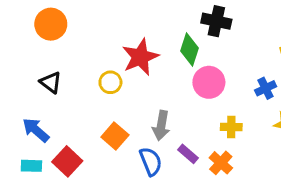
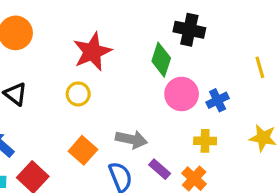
red star: (140, 57) -> (92, 52), moved
blue cross: (266, 88) -> (218, 100), moved
gray arrow: (161, 126) -> (131, 139), turned -88

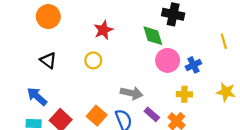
red star: (92, 52) -> (103, 30), size x0.7
green diamond: (161, 60) -> (153, 36), turned -35
orange square: (83, 150) -> (97, 116), moved

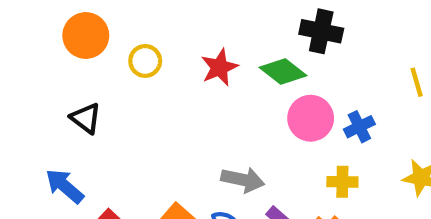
red star: (103, 30) -> (219, 67), moved
green diamond: (153, 36) -> (283, 72), turned -35
yellow circle: (93, 60) -> (145, 61), moved

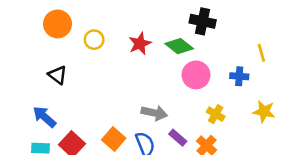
blue cross: (359, 127) -> (239, 76), moved, turned 30
yellow cross: (342, 182) -> (216, 114), turned 30

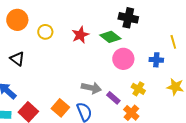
purple rectangle: (178, 138) -> (113, 98), moved

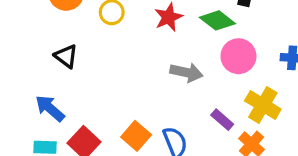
gray arrow: (91, 88) -> (186, 72), moved
yellow cross: (138, 89) -> (263, 105), size x1.5

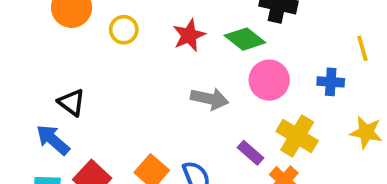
black triangle: (66, 56) -> (72, 102), moved

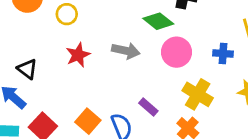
red star: (189, 35) -> (78, 55), moved
gray arrow: (210, 99) -> (126, 51), moved
purple rectangle: (251, 153) -> (148, 107), moved

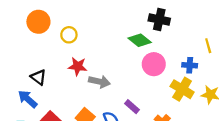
gray arrow: (126, 51) -> (99, 82), moved
red star: (78, 55) -> (78, 66), turned 30
yellow cross: (198, 94) -> (182, 89), moved

